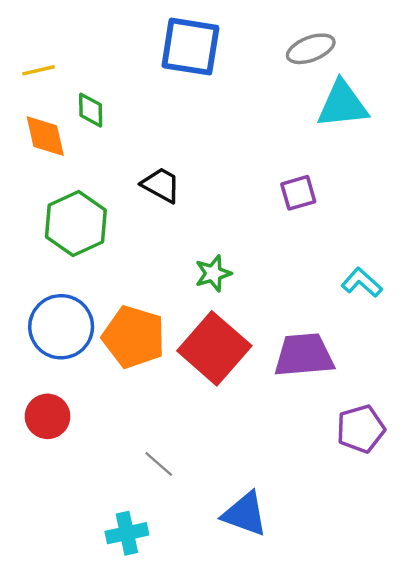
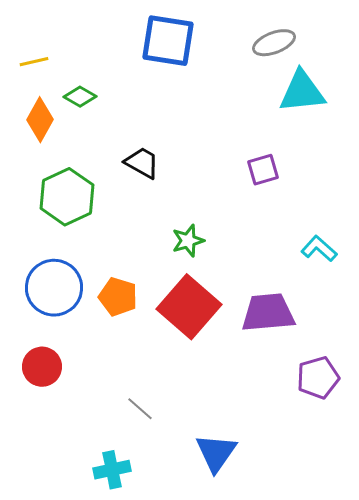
green diamond: (91, 110) -> (80, 97), turned -60
orange diamond: (45, 136) -> (40, 120), turned 42
orange pentagon: (134, 337) -> (118, 297), size x0.7
blue triangle: (245, 514) -> (216, 453), turned 45

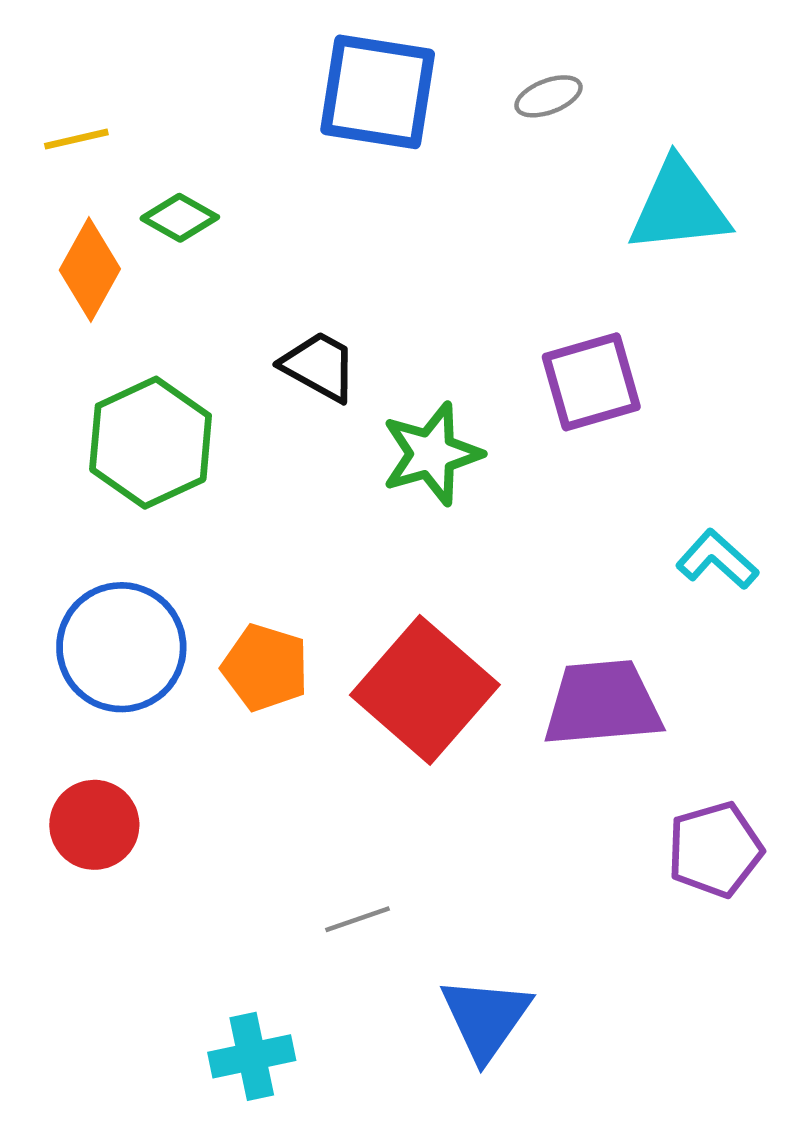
gray ellipse: (274, 43) -> (549, 96), moved, size x0.7
purple square: (263, 170) -> (591, 382), size x1.4
green star: (188, 241) -> (432, 454), moved, size x1.4
gray line: (140, 409) -> (357, 919), moved, turned -60

